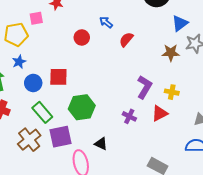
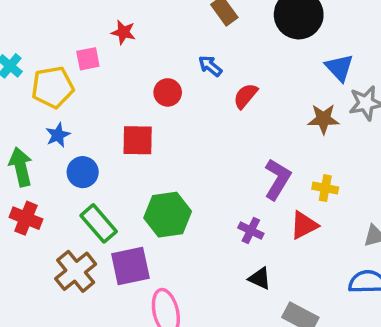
blue triangle: (180, 23) -> (339, 68), turned -36
red square: (58, 77) -> (138, 140), moved
black triangle: (101, 144) -> (260, 278), moved

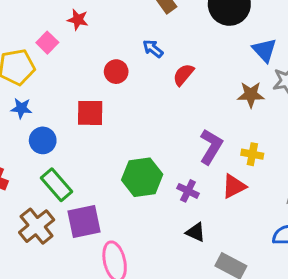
pink square: (88, 59) -> (47, 43), turned -35
blue star: (58, 135) -> (21, 108), turned 30
green hexagon: (168, 215) -> (142, 177), moved

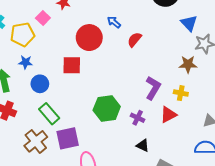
red circle: (116, 72) -> (89, 38), size x1.6
brown star: (251, 95) -> (188, 64), moved

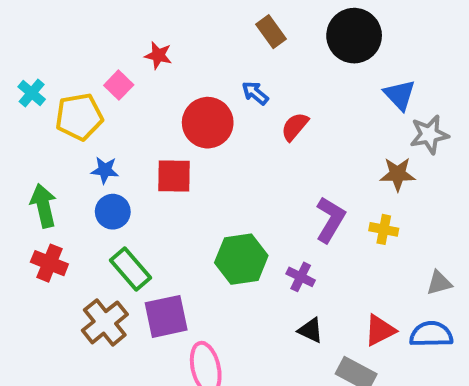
blue star: (25, 62) -> (105, 170), moved
red triangle: (168, 115) -> (380, 330), moved

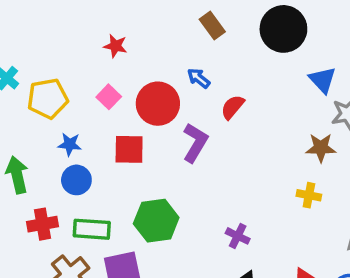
pink square: (119, 85) -> (109, 97), moved
purple L-shape: (330, 220) -> (195, 143), moved
green hexagon: (241, 259) -> (156, 221), moved
red cross: (49, 263) -> (43, 224), moved, turned -32
green rectangle: (131, 269) -> (92, 229), turned -45

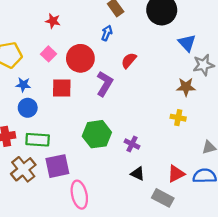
blue arrow: (199, 78) -> (107, 33), moved, turned 72
green hexagon: (156, 221) -> (97, 134), moved

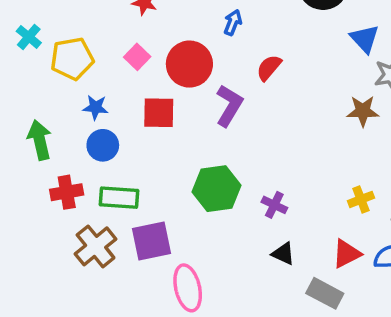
yellow cross: (178, 118) -> (361, 199), moved, turned -32

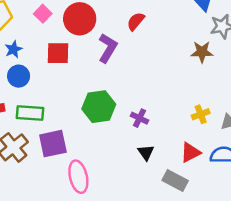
blue star: (96, 107) -> (13, 49), turned -30
black triangle: (283, 254) -> (146, 152), turned 30

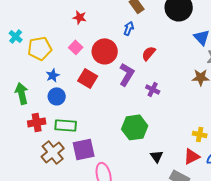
red square: (58, 53) -> (88, 78), turned 30
green hexagon: (99, 107) -> (135, 127), moved
yellow cross: (201, 114) -> (200, 134), moved, turned 32
purple cross: (140, 118) -> (153, 89), moved

